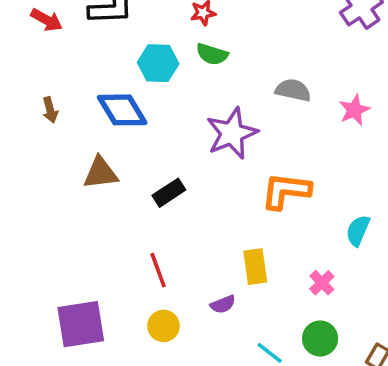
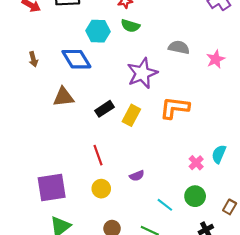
cyan semicircle: (358, 231) -> (219, 154), moved
yellow rectangle: (255, 267) -> (131, 115), moved, turned 36

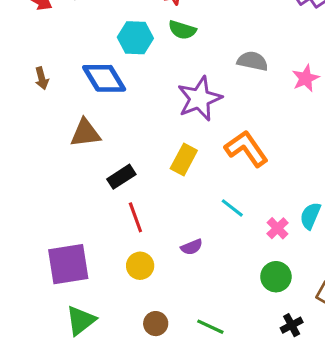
orange L-shape: (175, 108) -> (246, 149), turned 48
black rectangle: (104, 109) -> (121, 177), moved
cyan line: (165, 205) -> (232, 208), moved

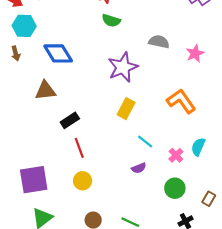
cyan hexagon: (135, 38) -> (24, 26), moved
orange L-shape: (246, 149) -> (181, 101), moved
yellow rectangle: (184, 160) -> (126, 109), moved
purple semicircle: (192, 247) -> (139, 168), moved

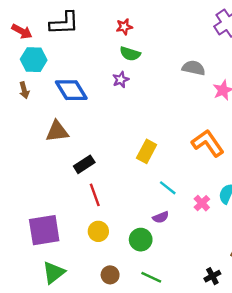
gray semicircle: (159, 42) -> (194, 68), moved
purple star: (123, 67) -> (121, 80), moved, size x0.5
green circle: (175, 188) -> (141, 240), moved

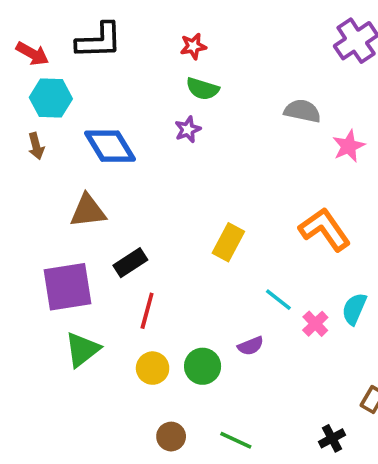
cyan line: (168, 188) -> (278, 300), moved
red line: (95, 195) -> (147, 311), turned 35
purple square: (44, 230) -> (67, 287), moved
green circle: (141, 240) -> (203, 366), moved
green triangle: (54, 273) -> (82, 350), moved

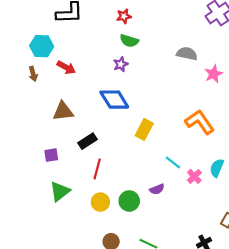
red arrow: (32, 54) -> (66, 67), moved
blue diamond: (110, 146) -> (114, 100), moved
purple square: (67, 287) -> (51, 155), size x0.5

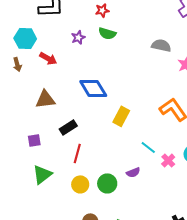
purple star: (121, 64) -> (78, 37), moved

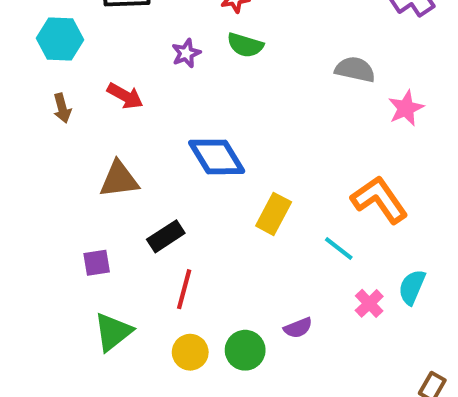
cyan hexagon: (25, 38) -> (60, 39), moved
cyan line: (148, 147) -> (339, 248), moved

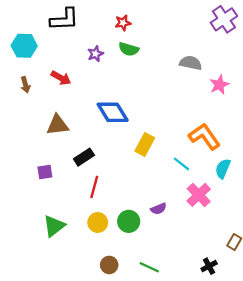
cyan semicircle: (412, 287) -> (223, 169), moved
pink cross: (369, 303) -> (199, 195), size x1.5
green triangle: (113, 332) -> (54, 226), moved

